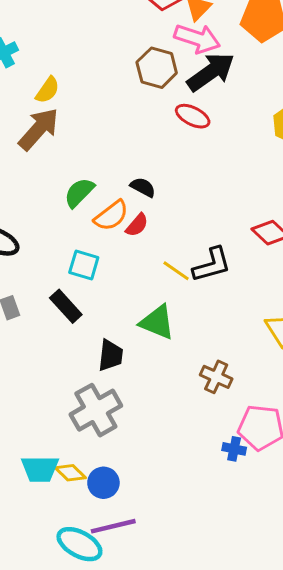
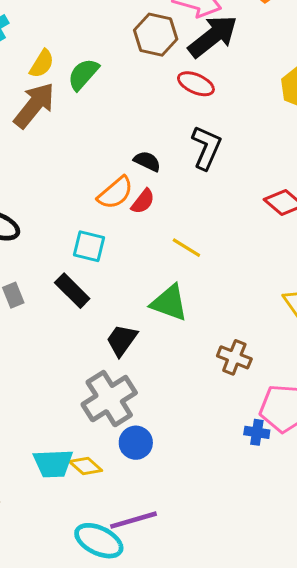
green semicircle: (79, 193) -> (83, 74), moved
black L-shape: (212, 265) -> (206, 148), moved, turned -48
black trapezoid: (111, 355) -> (122, 340), turned -148
blue circle: (103, 483) -> (136, 443), moved

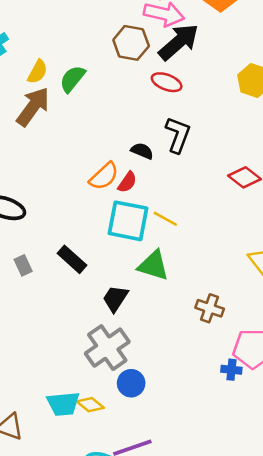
black semicircle: (147, 161) -> (142, 151), moved
cyan square: (89, 246) -> (128, 221), moved, size x1.6

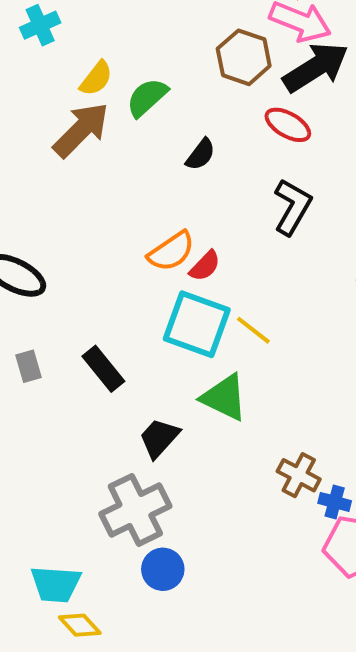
black semicircle: (142, 151) -> (201, 154), moved, turned 95
blue cross: (231, 370) -> (335, 502), moved
yellow diamond: (90, 405) -> (80, 625), moved

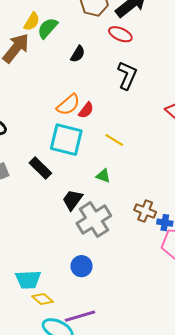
yellow semicircle: (96, 78) -> (32, 22), moved
cyan square: (197, 324) -> (66, 140), moved
green triangle: (224, 397) -> (103, 176), size x0.6
gray cross: (135, 510) -> (94, 220), moved

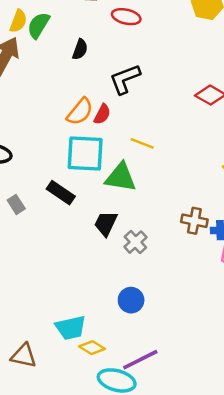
black L-shape: (127, 75) -> (125, 79), moved, turned -124
green triangle: (103, 176) -> (121, 177), moved, size x1.8
gray cross: (94, 220) -> (135, 242), size x0.6

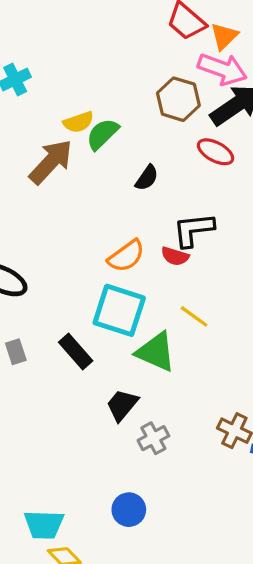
yellow semicircle: (18, 21) -> (78, 122), turned 35
red semicircle: (102, 114) -> (175, 256), moved, turned 65

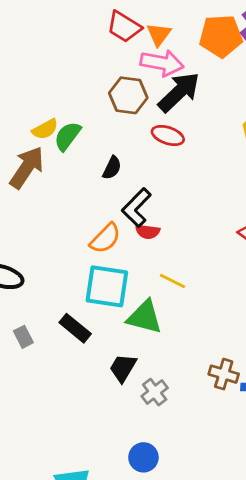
black L-shape: (193, 230) -> (136, 208), moved, turned -30

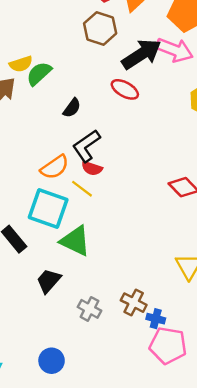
pink arrow: (162, 63) -> (174, 50), moved
brown hexagon: (128, 95) -> (100, 28), moved
yellow line: (173, 281) -> (82, 189), moved
gray cross: (155, 392) -> (89, 309), moved, turned -35

